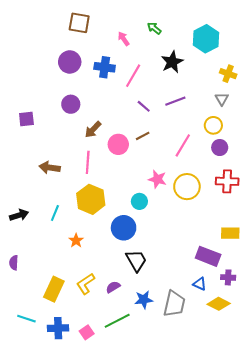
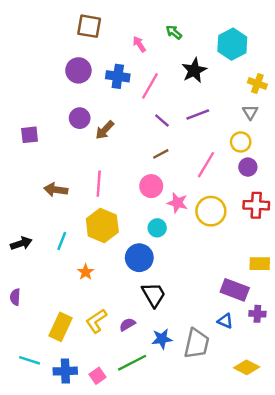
brown arrow: (93, 130) -> (105, 130), moved
pink circle: (118, 144) -> (151, 186), moved
yellow diamond: (219, 304) -> (247, 367), moved

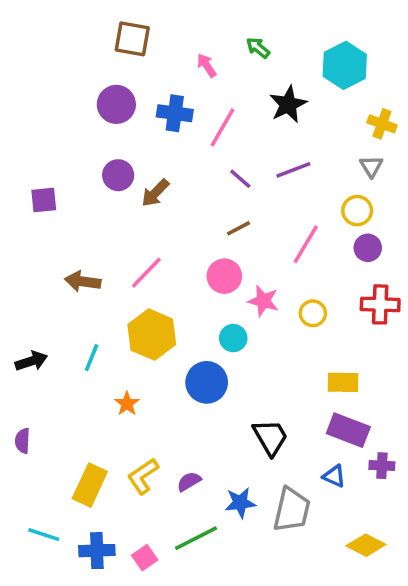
pink line: (99, 184) -> (146, 273), turned 40
yellow circle: (211, 211) -> (313, 313), size x0.6
yellow rectangle: (260, 264) -> (343, 382), moved
black trapezoid: (154, 295) -> (270, 437), moved

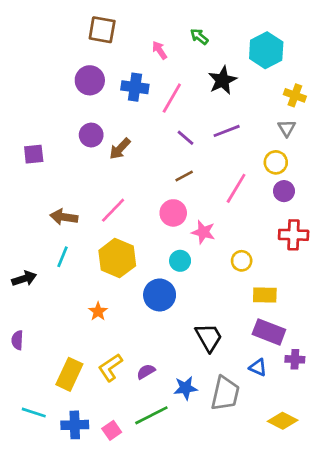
yellow circle: (313, 313) -> (242, 261), moved
cyan line: (92, 358) -> (62, 257), moved

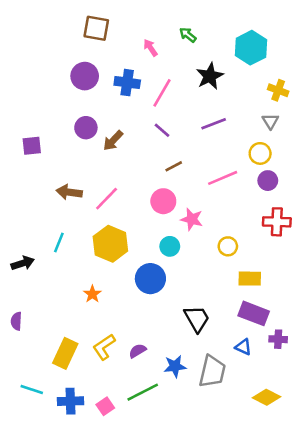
purple line: (186, 138) -> (162, 130), moved
pink line: (236, 188) -> (223, 178), turned 36
brown arrow: (64, 217) -> (69, 192), moved

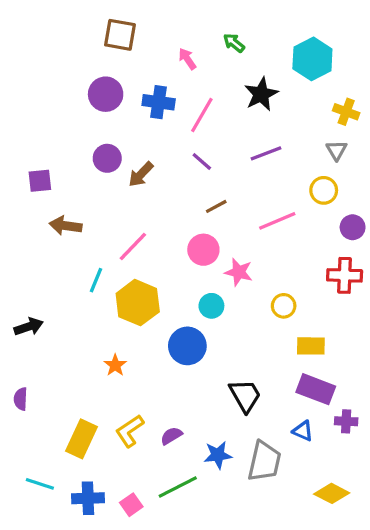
purple circle: (268, 181) -> (353, 227), moved
brown arrow: (69, 192) -> (66, 226), moved
cyan line: (59, 242) -> (96, 280), moved

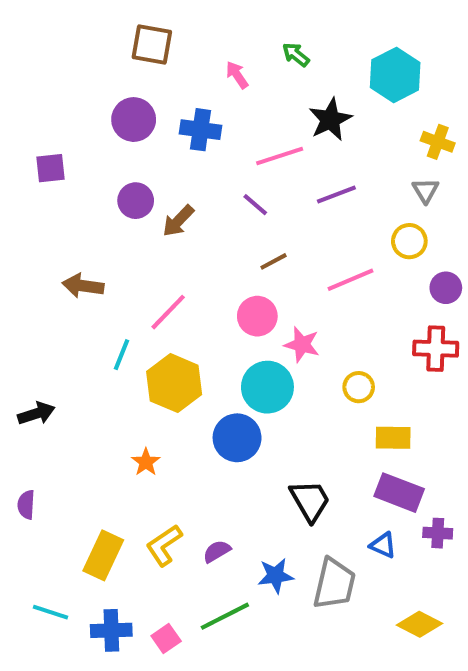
pink line: (202, 115) -> (280, 156), moved, turned 42
purple square: (40, 181) -> (51, 168), moved
cyan circle: (211, 306) -> (267, 387), size x1.6

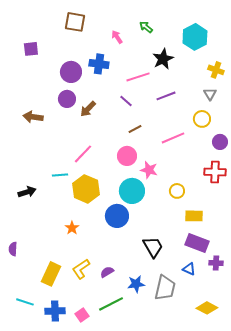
purple circle: (134, 120) -> (71, 72), moved
purple square: (51, 168) -> (31, 49), moved
brown arrow: (83, 286) -> (33, 117), moved
cyan line: (121, 355) -> (60, 175), turned 63
black arrow: (36, 413) -> (27, 192), moved

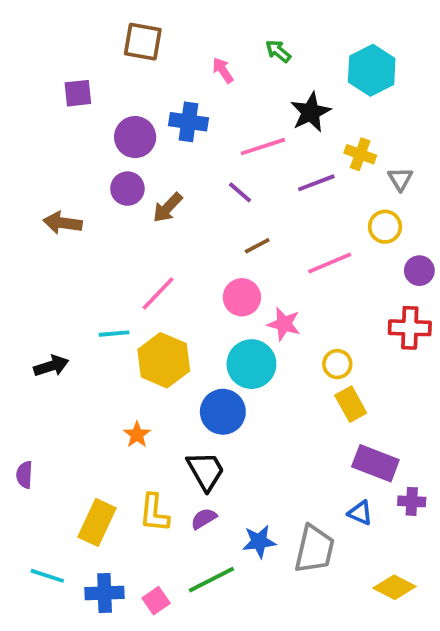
purple square: (31, 49) -> (78, 93), moved
yellow cross: (216, 70) -> (360, 154), moved
yellow rectangle: (194, 216) -> (351, 404), moved, turned 60
black trapezoid: (153, 247) -> (206, 471), moved
yellow L-shape: (81, 269) -> (154, 513), turned -50

